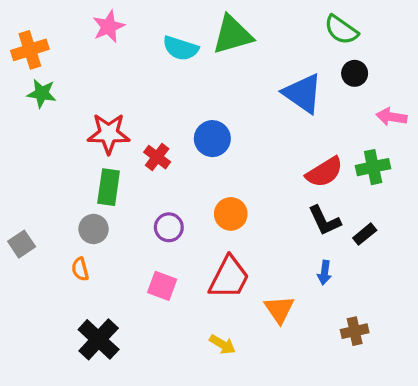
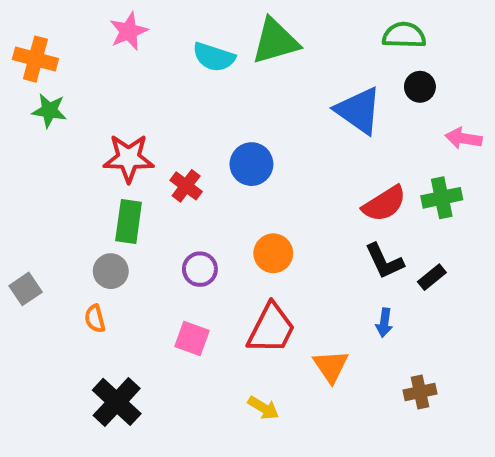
green semicircle: (341, 30) -> (404, 35), turned 147
orange cross: (30, 50) -> (35, 59), turned 33

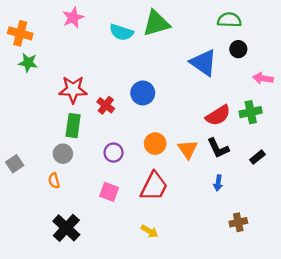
black rectangle: (432, 277) -> (257, 157), moved
orange triangle: (331, 366) -> (188, 149), moved

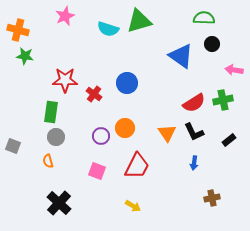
green rectangle: (73, 126) -> (51, 112), moved
orange circle: (155, 144) -> (125, 128), moved
gray square: (15, 164) -> (13, 146), turned -35

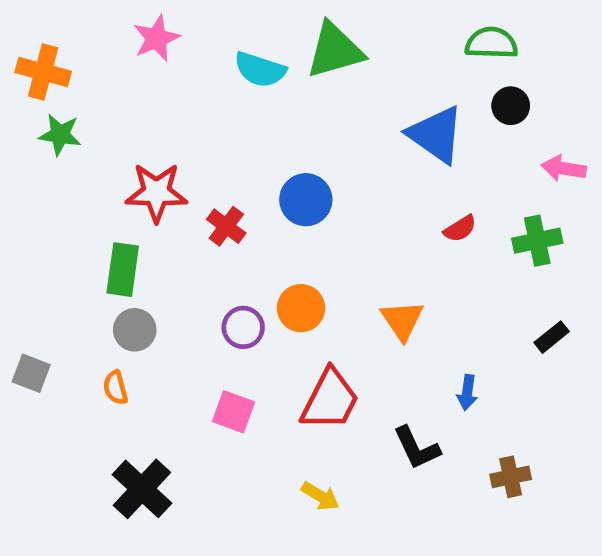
red semicircle: (194, 103) -> (460, 229), moved, size x0.6
black L-shape: (194, 132) -> (417, 448), moved
gray square: (13, 146) -> (31, 373), moved

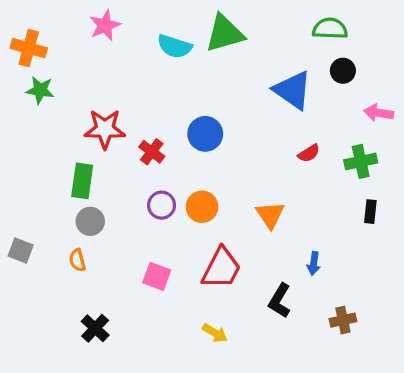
purple circle: (243, 327) -> (162, 205), moved
black rectangle: (552, 337) -> (370, 212), moved, turned -45
black L-shape: (417, 448) -> (280, 301), turned 56
black cross: (142, 489) -> (95, 328), size x0.7

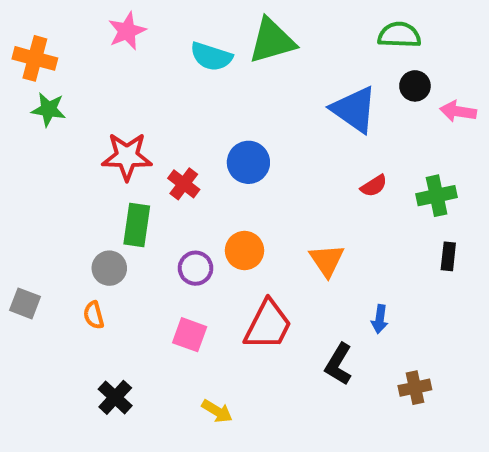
pink arrow: (379, 113) -> (458, 111), moved
green rectangle: (82, 181) -> (137, 225), moved
purple circle: (162, 205) -> (196, 268), moved
yellow arrow: (215, 333) -> (217, 411), moved

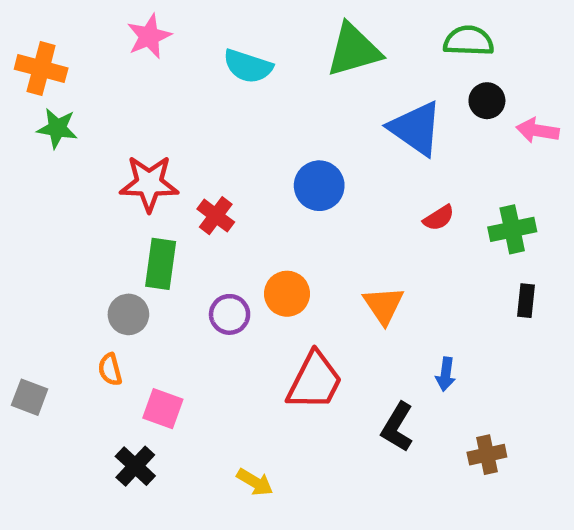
green triangle: (272, 41) -> (354, 50), moved
blue circle: (248, 162) -> (319, 186), moved
gray square: (25, 303) -> (30, 397), moved
pink square: (190, 335) -> (163, 409), moved

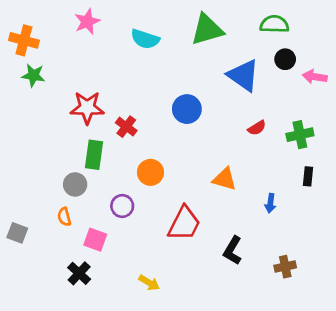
orange circle: (287, 294) -> (150, 172), moved
orange triangle: (384, 305) -> (225, 179), turned -40
purple circle: (230, 314) -> (122, 206), moved
blue arrow: (446, 374) -> (270, 203), moved

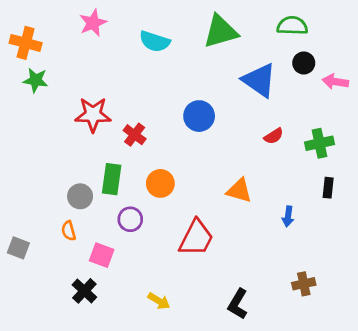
green rectangle: (94, 155) -> (112, 179), moved
black L-shape: (233, 250) -> (238, 304), moved

